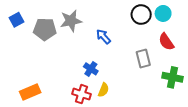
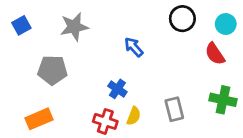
cyan circle: (163, 13) -> (226, 24), moved
gray star: (71, 21) -> (74, 27), moved
gray pentagon: (45, 29) -> (52, 70), moved
gray rectangle: (143, 58) -> (174, 109), moved

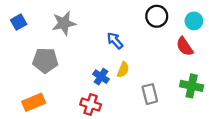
yellow semicircle: (134, 116) -> (123, 70), moved

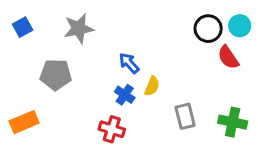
black circle: (157, 16) -> (208, 29), moved
blue arrow: (115, 41) -> (129, 63), moved
green cross: (192, 86) -> (233, 122), moved
orange rectangle: (34, 102) -> (24, 122), moved

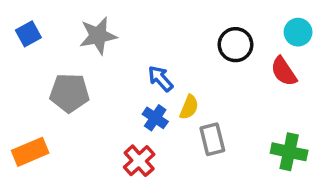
black circle: (208, 29) -> (236, 45), moved
gray rectangle: (185, 116) -> (212, 139), moved
red cross: (112, 129) -> (139, 161), turned 30

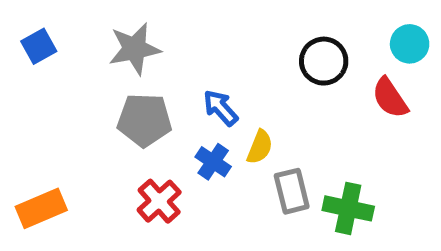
gray pentagon: (69, 93) -> (144, 120), moved
green cross: (289, 152) -> (348, 208), moved
red cross: (139, 161) -> (159, 201), moved

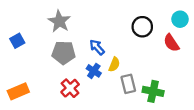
blue square: (39, 46) -> (17, 41), moved
gray star: (135, 49) -> (59, 21), turned -30

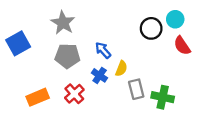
cyan circle: (180, 19) -> (175, 19), moved
blue square: (17, 41) -> (18, 43), size x1.5
orange rectangle: (18, 91) -> (38, 97), moved

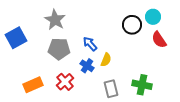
gray rectangle: (136, 89) -> (111, 89), moved

